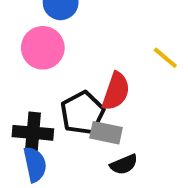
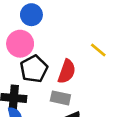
black pentagon: (82, 113) -> (34, 69), moved

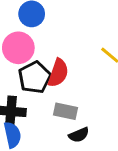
red semicircle: (67, 71) -> (58, 73), moved

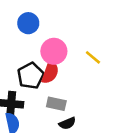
pink circle: (18, 48) -> (54, 51), moved

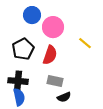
pink circle: (54, 51) -> (53, 27), moved
black pentagon: (31, 76) -> (23, 49), moved

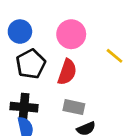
blue circle: (32, 15) -> (20, 32), moved

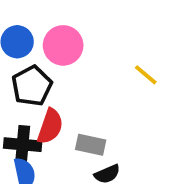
pink circle: (71, 34) -> (63, 45), moved
red semicircle: (67, 72) -> (50, 126), moved

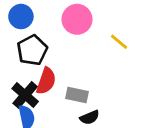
pink circle: (63, 45) -> (77, 19), moved
black cross: (23, 145) -> (25, 95), turned 36

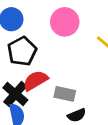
red semicircle: (46, 81) -> (35, 81), turned -140

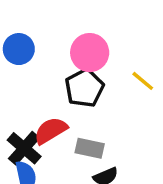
black pentagon: (22, 51) -> (84, 88), moved

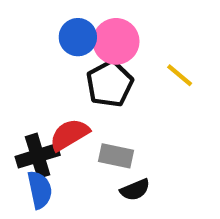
blue circle: (19, 49) -> (78, 37), moved
black cross: (24, 148) -> (38, 156), turned 32

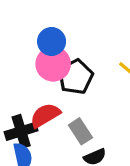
pink circle: (116, 41) -> (53, 64), moved
gray rectangle: (116, 156) -> (80, 131), turned 45

